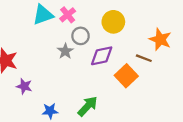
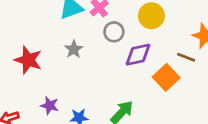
gray star: (65, 51) -> (74, 49), moved
purple star: (24, 86) -> (50, 105), moved

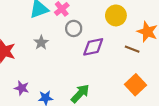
yellow circle: (151, 16) -> (116, 15), moved
orange square: (166, 77) -> (135, 85), moved

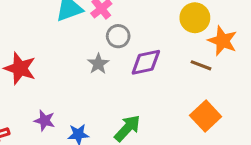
yellow circle: (116, 15) -> (195, 18), moved
gray star: (41, 43) -> (98, 64), moved

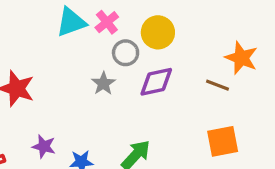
yellow circle: (195, 18) -> (158, 32), moved
orange square: (206, 116) -> (223, 141), turned 32

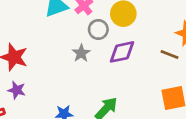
purple star: (44, 146) -> (17, 90), moved

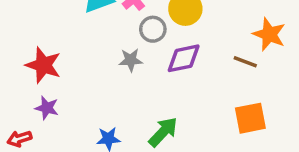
gray star: (81, 53) -> (131, 60), turned 30

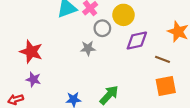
purple diamond: (184, 58) -> (137, 40), moved
brown line: (245, 62) -> (162, 59), moved

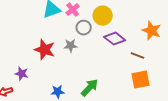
purple diamond: (137, 40) -> (115, 39), turned 50
red star: (31, 52) -> (45, 50), moved

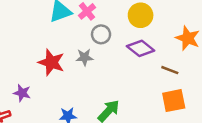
yellow circle: (103, 16) -> (141, 15), moved

